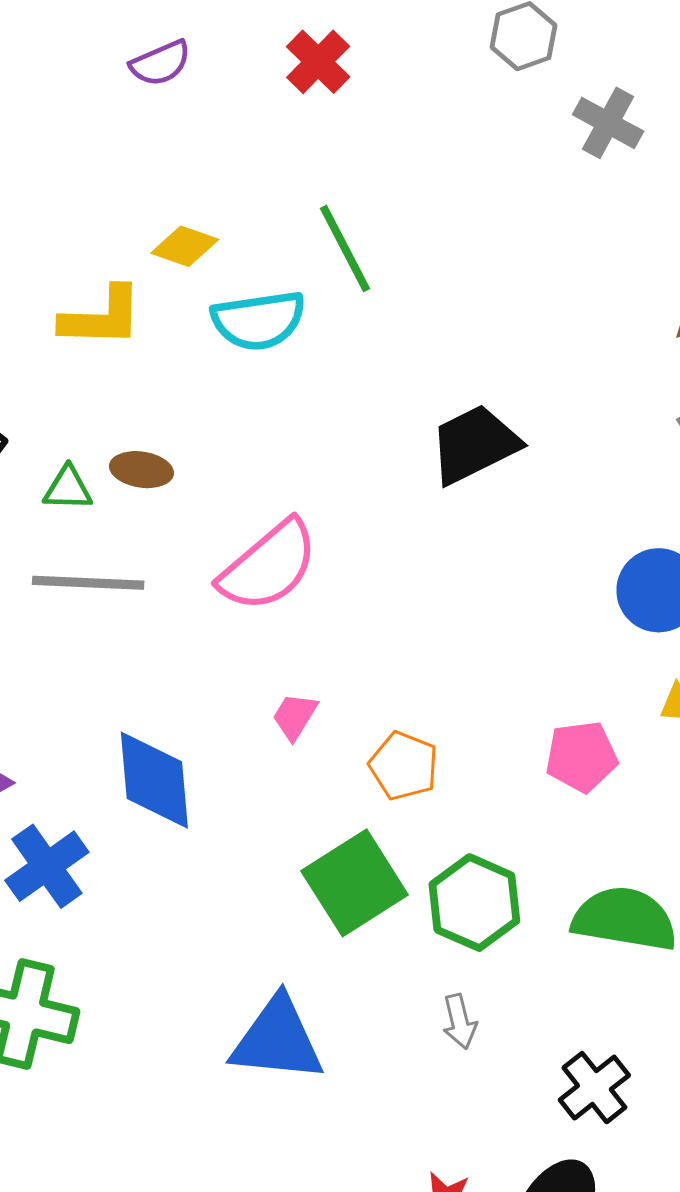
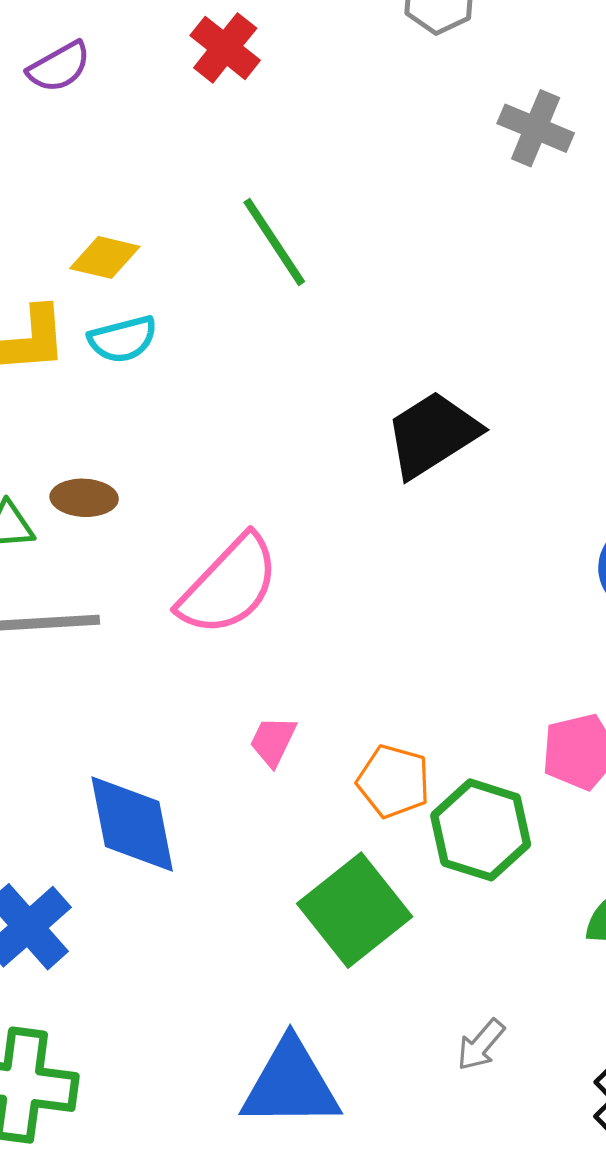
gray cross: (608, 123) -> (536, 128), moved
cyan semicircle: (259, 320) -> (123, 339), moved, size x0.7
green hexagon: (474, 903) -> (481, 830), moved
gray arrow: (460, 1021) -> (481, 1045), turned 60

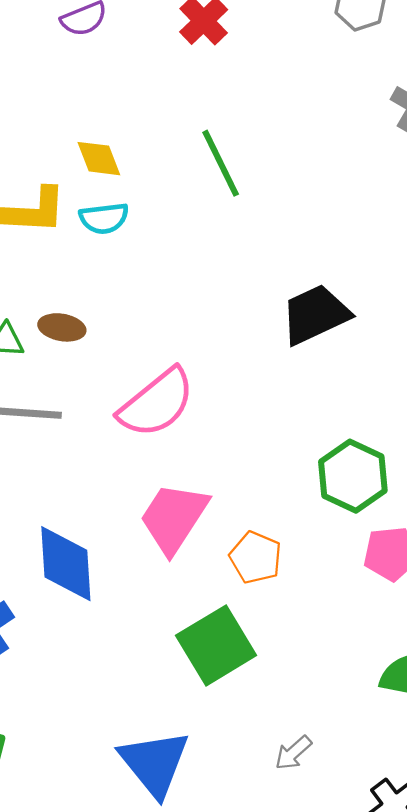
yellow diamond: (105, 257) -> (99, 159), turned 48
pink trapezoid: (273, 741) -> (174, 518), size x2.0
green hexagon: (481, 830) -> (353, 476), moved
blue triangle: (291, 1084) -> (154, 763), turned 44

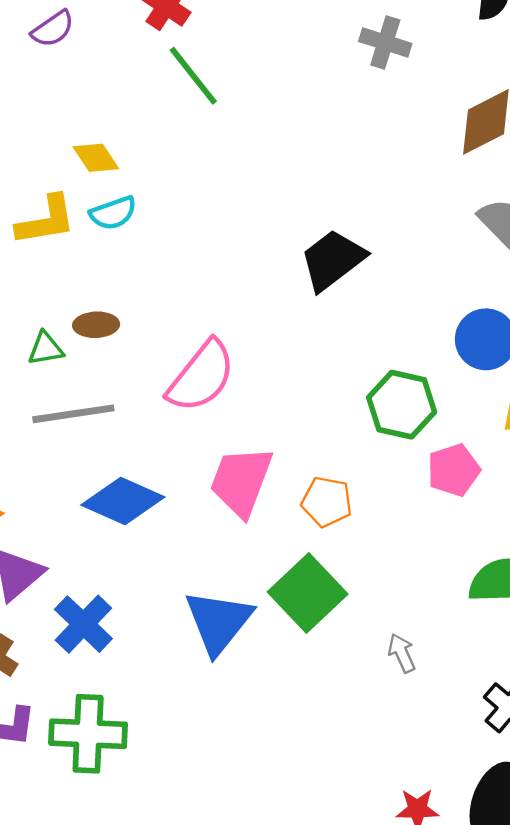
green line: (221, 163) -> (193, 76), moved
blue diamond: (66, 564) -> (123, 501), moved, turned -50
gray arrow: (293, 753) -> (402, 653), moved, turned 120
blue triangle: (154, 763) -> (218, 622), moved, turned 30

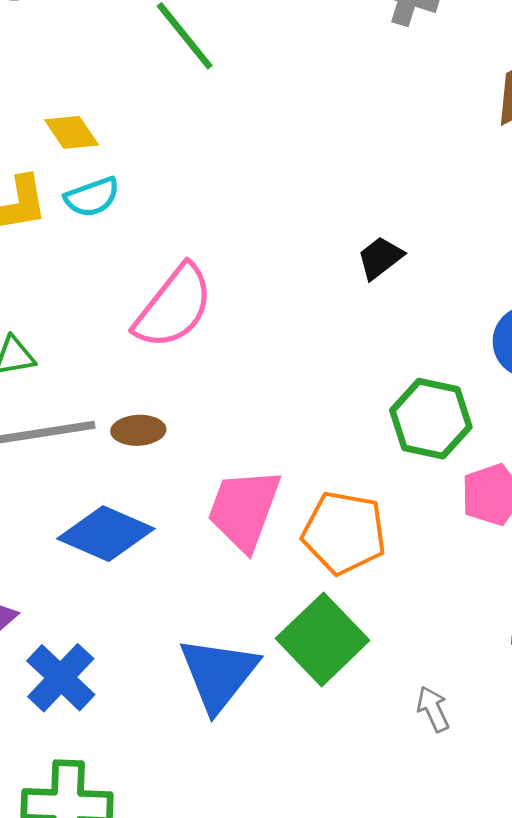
black trapezoid: (333, 260) -> (380, 258), moved, size x0.6
brown ellipse: (96, 325) -> (138, 430), moved
pink semicircle: (201, 376) -> (174, 307), moved
orange pentagon: (327, 502) -> (344, 533), size x1.4

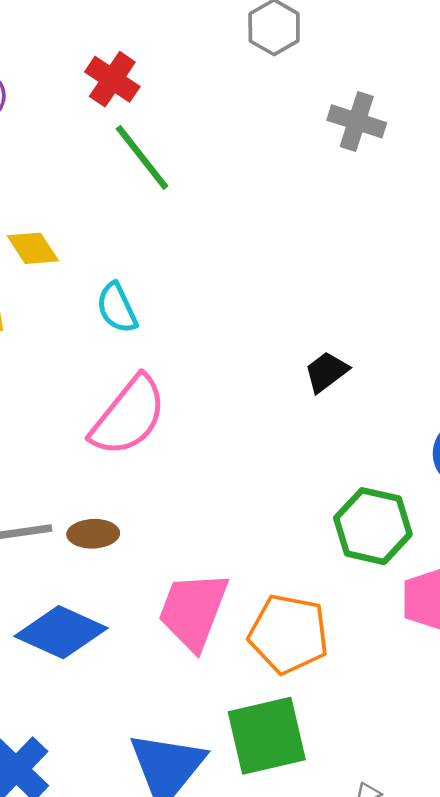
cyan semicircle: (92, 197) -> (117, 308), moved, turned 84
green square: (323, 639) -> (267, 736), turned 30

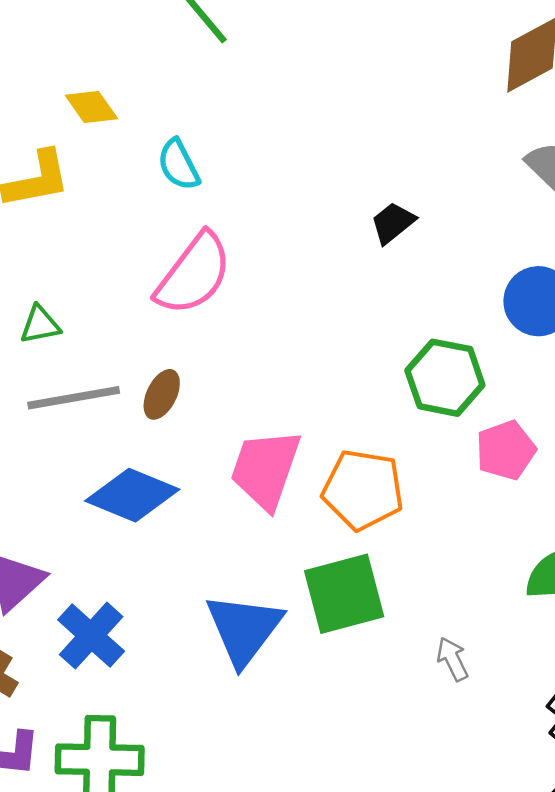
brown ellipse: (93, 534) -> (162, 394), turned -60

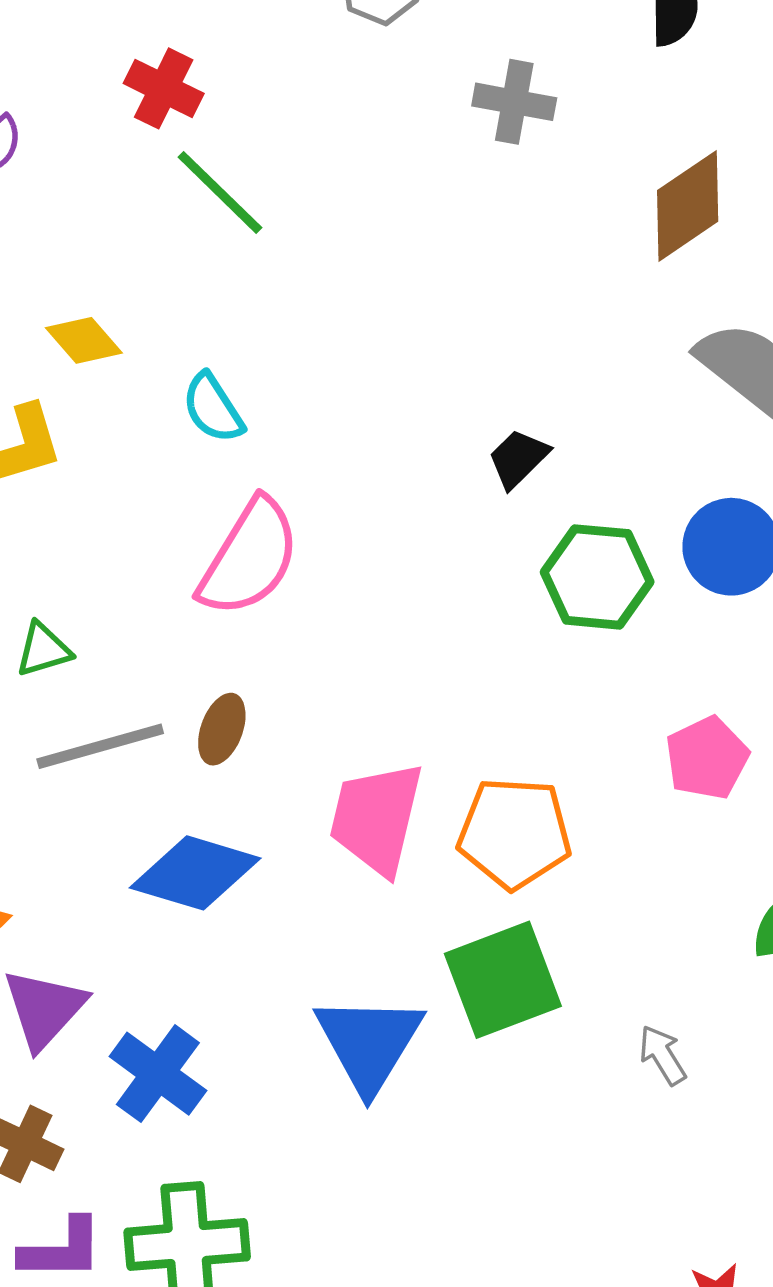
green hexagon: (445, 378) -> (597, 577), moved

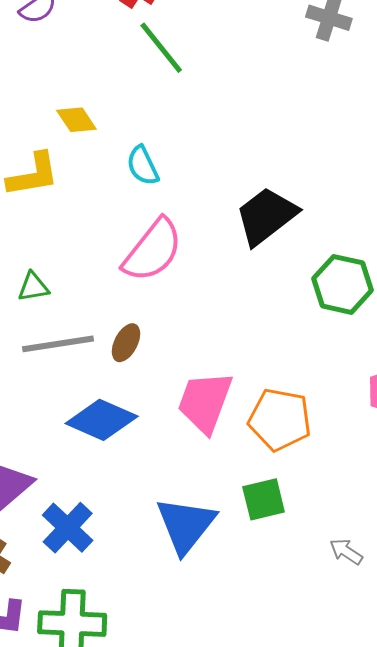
black trapezoid: (518, 459) -> (266, 216), moved, size x1.8
green square: (503, 980) -> (264, 499), size x0.7
gray arrow: (662, 1055) -> (346, 552), turned -32

